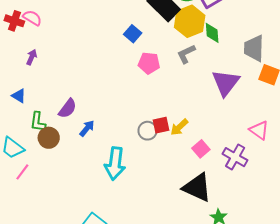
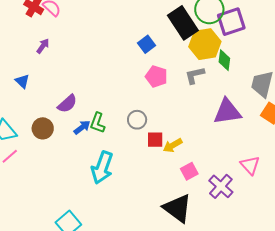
purple triangle: (226, 83) -> (227, 112), turned 32
green L-shape: (38, 122) -> (98, 123), moved
gray circle: (148, 131) -> (137, 120), moved

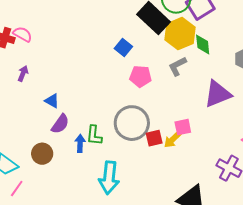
blue triangle: (22, 81) -> (52, 101), moved
gray circle: (137, 120) -> (132, 123), size x1.8
blue arrow: (82, 127) -> (80, 143), turned -36
pink square: (189, 171) -> (183, 127), moved, turned 30

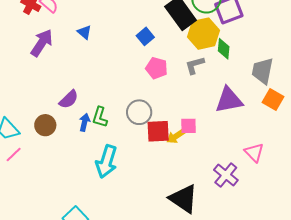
purple arrow: (23, 74) -> (42, 43), size x1.8
blue triangle: (52, 101) -> (84, 32), moved
gray circle: (132, 123) -> (139, 112), size x0.7
red square: (154, 138) -> (158, 131), size x1.4

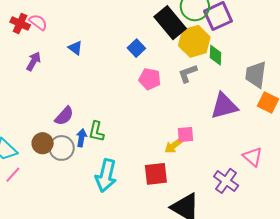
purple arrow: (42, 43) -> (34, 61), size x0.7
gray circle: (139, 112) -> (62, 148), moved
red square: (158, 131) -> (156, 174), moved

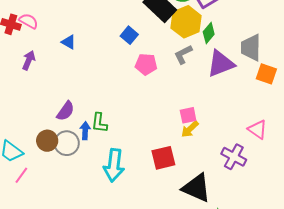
green diamond: (215, 55) -> (209, 33), turned 45
purple triangle: (224, 106) -> (221, 64), moved
yellow arrow: (174, 146) -> (190, 129), moved

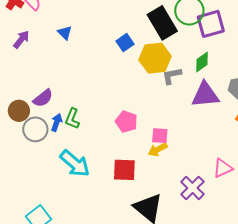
yellow hexagon: (186, 22) -> (155, 58), moved
pink pentagon: (146, 64) -> (126, 122), moved
pink triangle: (257, 129) -> (223, 168), turned 45
brown circle: (47, 141) -> (19, 111), moved
cyan arrow: (114, 165) -> (75, 164), turned -72

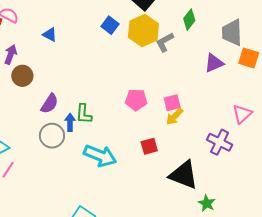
purple triangle: (205, 95) -> (214, 63), moved, size x0.7
brown circle: (19, 111) -> (22, 76), moved
red square: (124, 170) -> (149, 146), size x0.7

